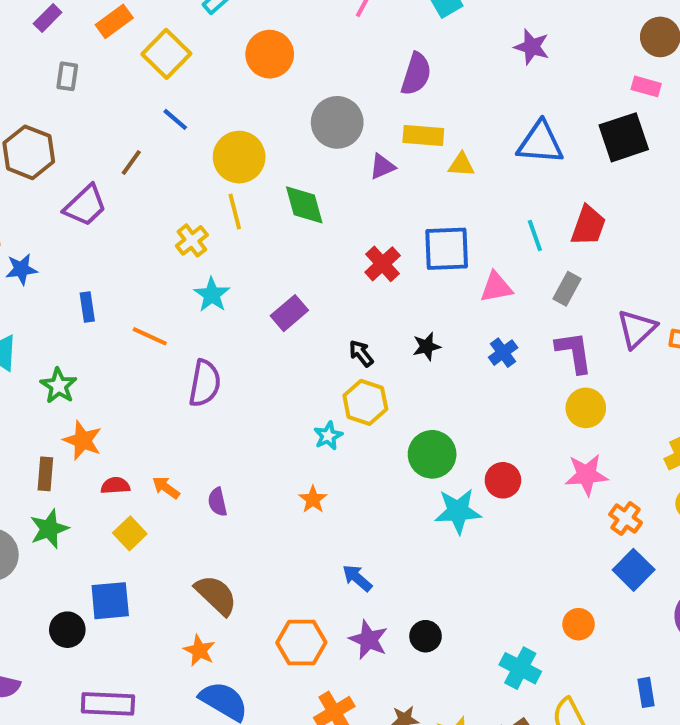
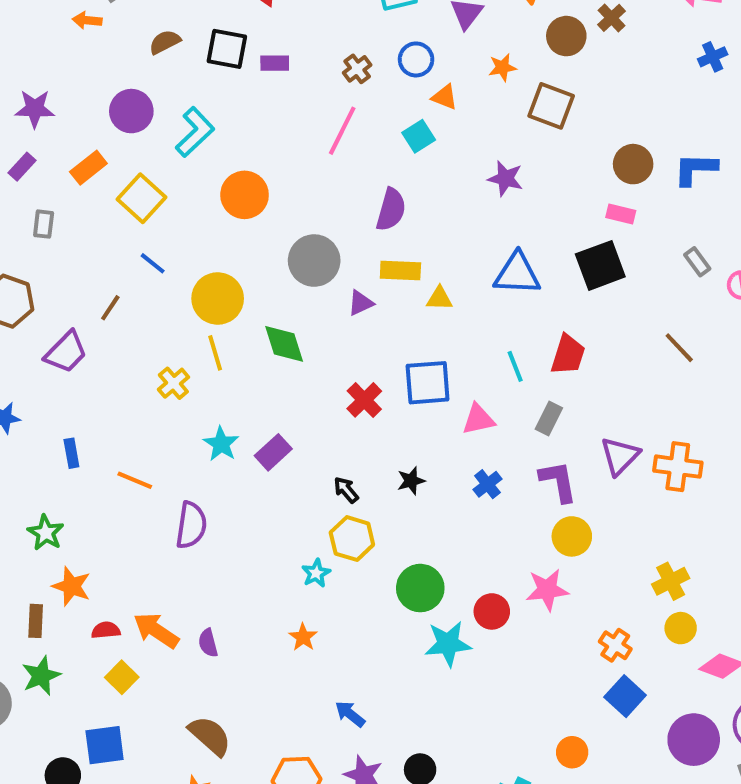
cyan star: (212, 295) -> (221, 444), moved
pink star: (586, 475) -> (547, 590), moved
orange arrow: (166, 488) -> (156, 630), size x1.6

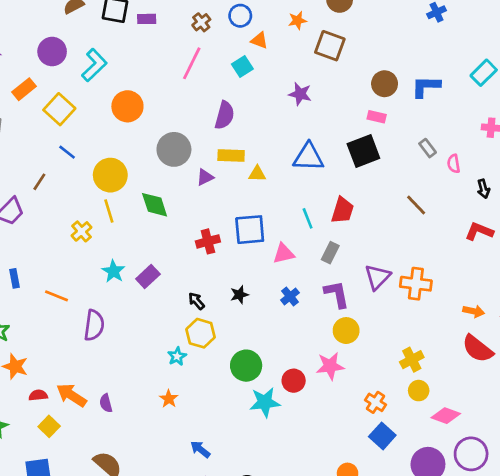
red cross: (364, 400) -> (208, 241), turned 30

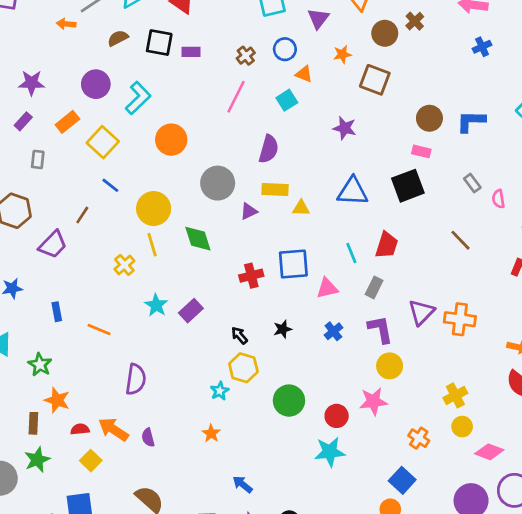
purple semicircle: (94, 325) -> (136, 379), moved
cyan star: (265, 402) -> (330, 452), moved
blue square: (382, 436) -> (402, 480), moved

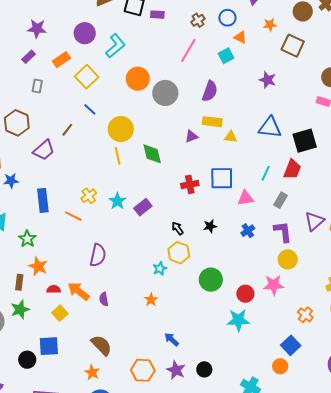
gray circle: (218, 183) -> (165, 93), moved
black square: (408, 186) -> (305, 141), moved
cyan line: (351, 253) -> (266, 173), turned 42
yellow cross: (124, 265) -> (89, 196), moved
blue rectangle: (57, 312) -> (43, 200), size x1.6

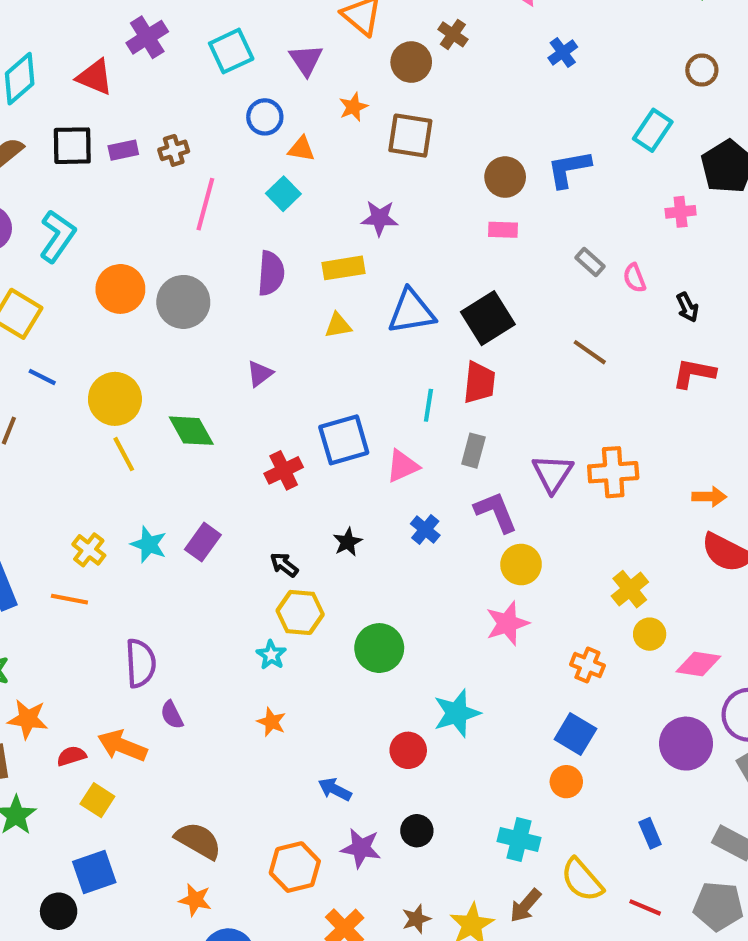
brown cross: (198, 20) -> (174, 150), moved, turned 32
yellow rectangle: (212, 122) -> (344, 268), moved
yellow triangle: (231, 137) -> (338, 325), moved
red circle: (245, 294) -> (408, 750), moved
purple semicircle: (104, 299) -> (172, 715), moved

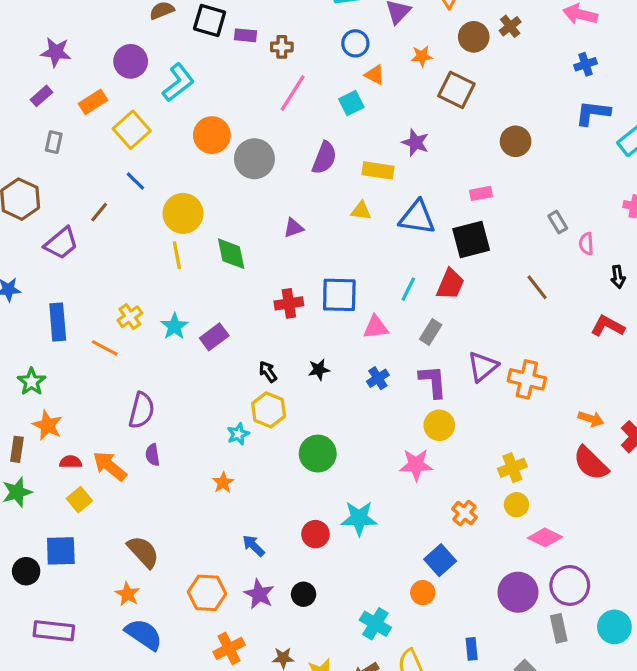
blue L-shape: (569, 169) -> (593, 113), moved
pink rectangle: (503, 230) -> (481, 193), moved, turned -30

